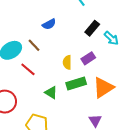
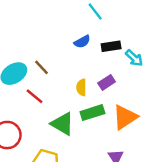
blue semicircle: (49, 24) -> (82, 42), moved
black rectangle: (92, 28) -> (111, 46), turned 42
green triangle: (51, 92) -> (62, 124), size x1.5

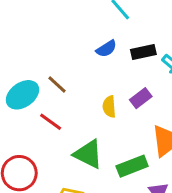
green rectangle: (92, 113) -> (132, 166), moved

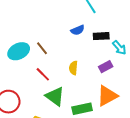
purple rectangle: (141, 98) -> (106, 67), moved
red line: (51, 122) -> (43, 74), moved

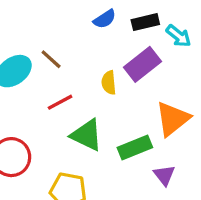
purple rectangle: (106, 67) -> (142, 64), moved, size x1.5
red line: (43, 74) -> (60, 102), turned -63

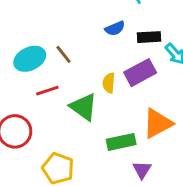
red line: (60, 102) -> (47, 91), moved
green triangle: (87, 135) -> (84, 107), moved

